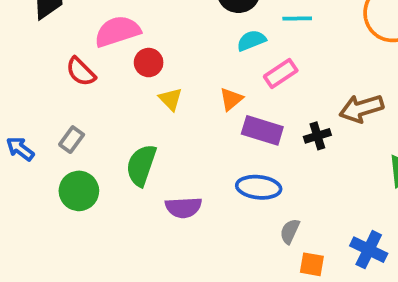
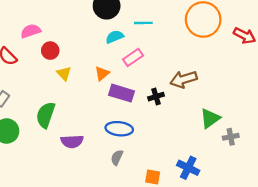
pink semicircle: (117, 31) -> (31, 31), size x0.7
gray semicircle: (290, 231) -> (117, 157), moved

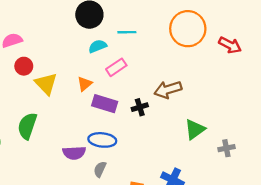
red circle: (50, 51) -> (24, 66), moved
yellow triangle: (64, 74) -> (46, 84), size x1.5
gray cross: (231, 137) -> (226, 148), moved
purple semicircle: (72, 141) -> (74, 153), moved

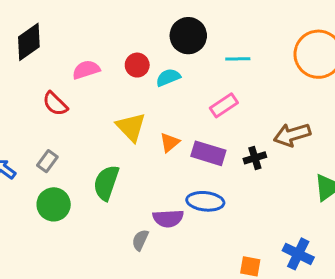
cyan semicircle: (98, 46) -> (168, 77), moved
red circle: (24, 66) -> (137, 65), moved
orange triangle: (85, 84) -> (170, 142), moved
gray semicircle: (100, 169) -> (140, 240), moved

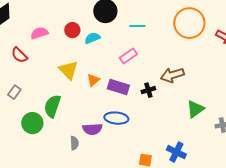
green circle: (54, 204) -> (32, 123), moved
gray semicircle: (140, 240) -> (74, 143), turned 152

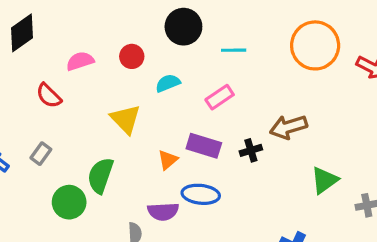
cyan semicircle: (92, 38) -> (168, 83), moved
orange triangle: (93, 80) -> (168, 160), moved

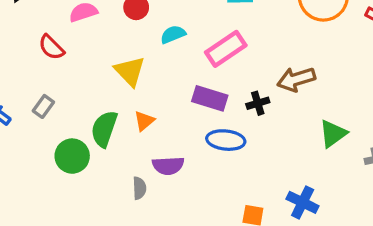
pink rectangle: (220, 97) -> (226, 49), size x1.4
orange triangle: (168, 160) -> (144, 121), moved
blue ellipse: (201, 194) -> (226, 140), moved

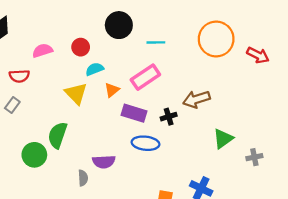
cyan semicircle: (173, 34) -> (95, 69), moved
red semicircle: (51, 47) -> (19, 76), turned -48
gray rectangle: (43, 106) -> (12, 105), moved
orange triangle: (144, 121) -> (112, 90), moved

